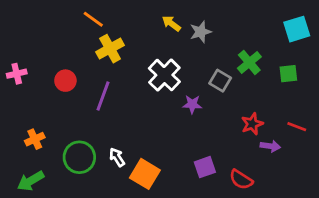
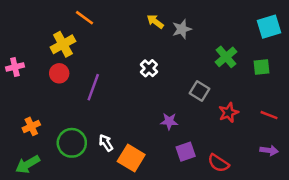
yellow cross: (110, 49) -> (63, 44), moved
white cross: (164, 75) -> (149, 68), size x0.6
gray square: (220, 81) -> (199, 91), moved
purple star: (192, 104) -> (169, 121), moved
purple arrow: (270, 146) -> (269, 150), moved

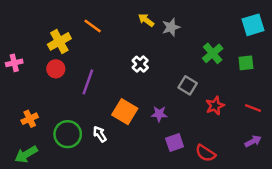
orange line: (84, 18) -> (93, 26), moved
purple arrow: (269, 150) -> (253, 141), turned -35
orange square: (131, 158) -> (125, 112), moved

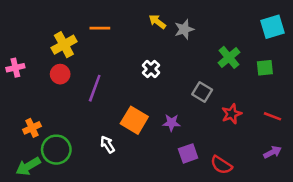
orange line: (93, 26) -> (100, 28), turned -36
green circle: (68, 134) -> (56, 150), moved

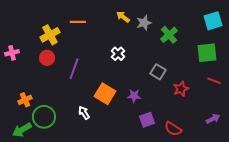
green cross: (229, 57) -> (169, 35), moved
green square: (265, 68) -> (207, 53), size x1.5
red line: (273, 116) -> (214, 81), moved

